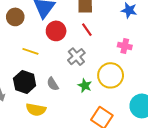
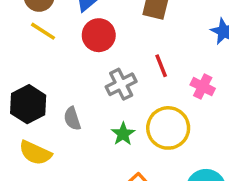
red line: (87, 30) -> (161, 66), moved
yellow line: (30, 51) -> (43, 31), moved

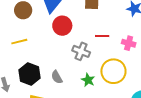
yellow line: (43, 31) -> (19, 42), moved, turned -35
red line: (161, 66) -> (102, 36), turned -56
gray cross: (121, 84) -> (81, 51), turned -30

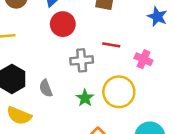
gray cross: (81, 51) -> (82, 60), turned -36

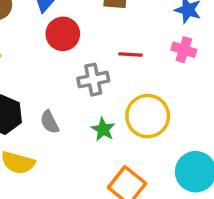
pink cross: (143, 59) -> (184, 50), moved

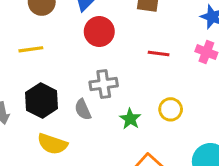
gray cross: (93, 80) -> (104, 84), moved
yellow circle: (148, 116) -> (171, 109), size x0.6

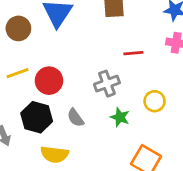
red circle: (99, 32) -> (49, 81), moved
gray cross: (104, 84) -> (107, 84), moved

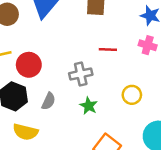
yellow circle: (155, 101) -> (132, 95), moved
gray semicircle: (75, 118) -> (48, 101), turned -126

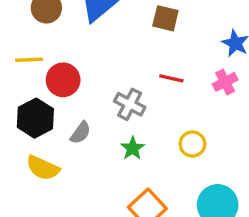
pink cross: (148, 45) -> (225, 82), turned 36
gray cross: (81, 74) -> (130, 104), turned 30

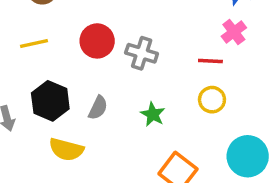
red line: (171, 78) -> (210, 61), moved
red circle: (63, 80) -> (97, 41), moved
gray cross: (130, 104) -> (142, 53), moved

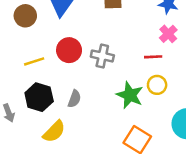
yellow line: (34, 44) -> (34, 61), moved
green star: (153, 114) -> (130, 95), moved, size x1.5
yellow semicircle: (66, 149) -> (54, 131), turned -55

